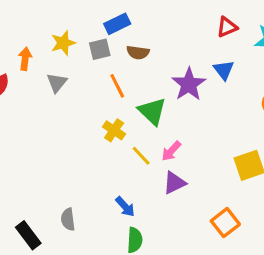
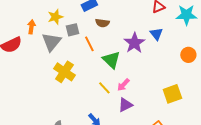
gray square: (100, 49) -> (72, 30), moved
gray triangle: (57, 83) -> (51, 42), size x1.5
yellow cross: (114, 130) -> (64, 72), moved, size x1.5

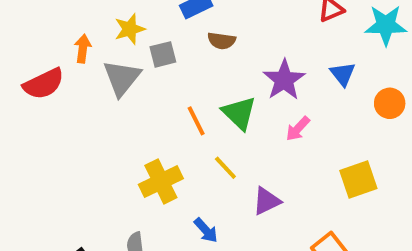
blue triangle: (156, 34) -> (343, 74), moved
orange line: (89, 44) -> (196, 121), moved
yellow cross: (64, 72) -> (161, 181), moved, turned 30
pink arrow: (123, 85) -> (298, 129), moved

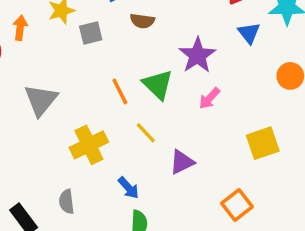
blue triangle: (343, 74) -> (249, 33), moved
gray triangle: (122, 78) -> (41, 100), moved

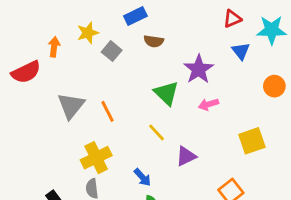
gray square: (91, 33) -> (112, 51), turned -36
orange line: (120, 91) -> (107, 111), moved
pink arrow: (209, 98) -> (208, 104), turned 30
yellow cross: (89, 145) -> (96, 158), moved

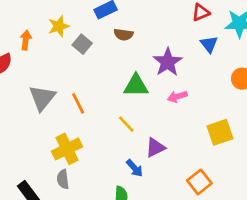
green triangle: (166, 93) -> (136, 86), turned -44
blue arrow: (142, 177) -> (135, 168), moved

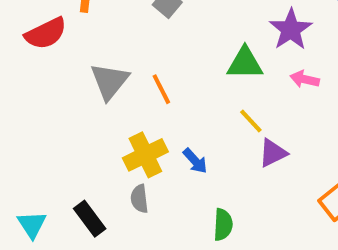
pink arrow: (177, 97) -> (305, 79), turned 30
yellow line: (126, 124) -> (251, 121), moved
blue arrow: (135, 168) -> (195, 161), moved

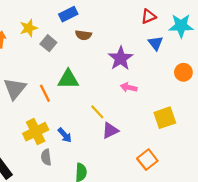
green triangle: (245, 63) -> (68, 79), moved
gray semicircle: (139, 199) -> (46, 157), moved

